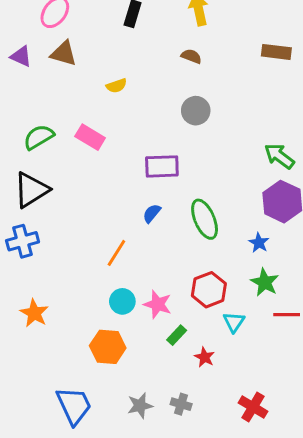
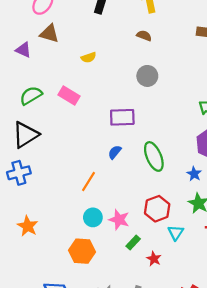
purple triangle: (21, 56) -> (23, 50), moved

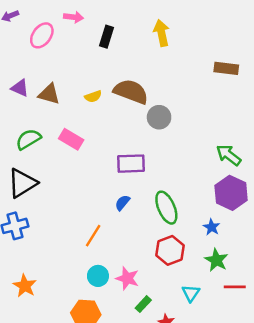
brown triangle: (49, 34) -> (49, 94), moved
brown semicircle: (144, 36) -> (131, 92), moved, size x2.0
red hexagon: (157, 209) -> (170, 250), moved

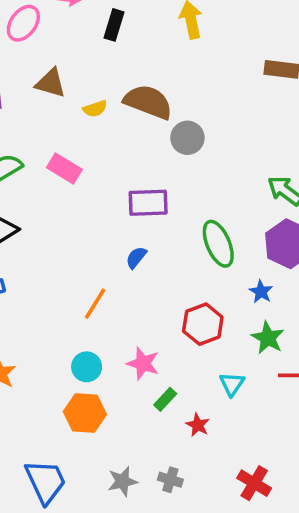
brown triangle: (49, 94) -> (51, 83), moved
green ellipse: (166, 208) -> (218, 244), moved
cyan circle: (98, 276) -> (87, 367), moved

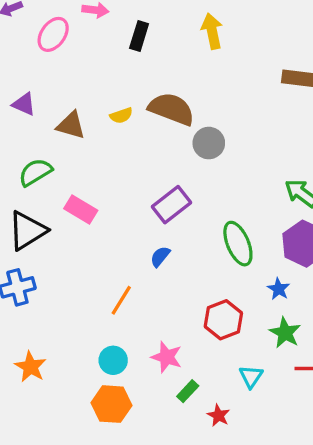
brown triangle: (51, 83) -> (71, 125), moved
pink rectangle: (64, 169) -> (81, 209), moved
purple rectangle: (148, 203) -> (171, 205), turned -36

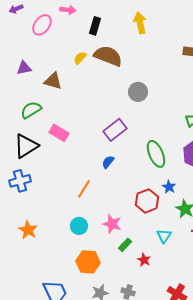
purple triangle: (24, 104) -> (24, 68), turned -35
brown semicircle: (171, 109) -> (108, 56), moved
yellow semicircle: (121, 115) -> (80, 58), moved, turned 152
blue star: (279, 289) -> (169, 187), moved
orange hexagon: (112, 404) -> (88, 262), moved

